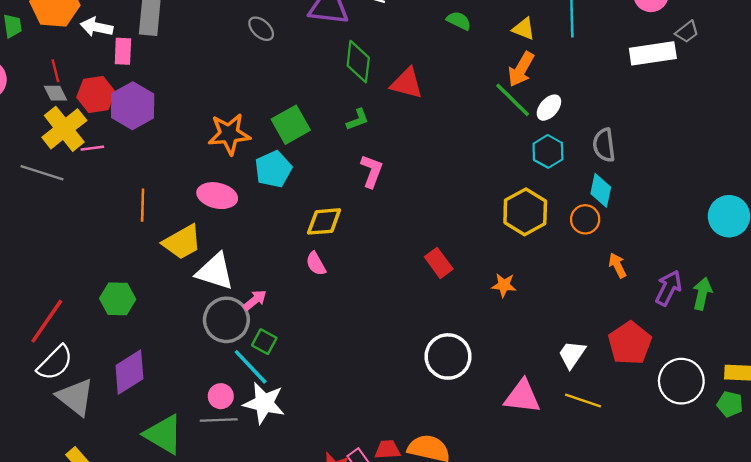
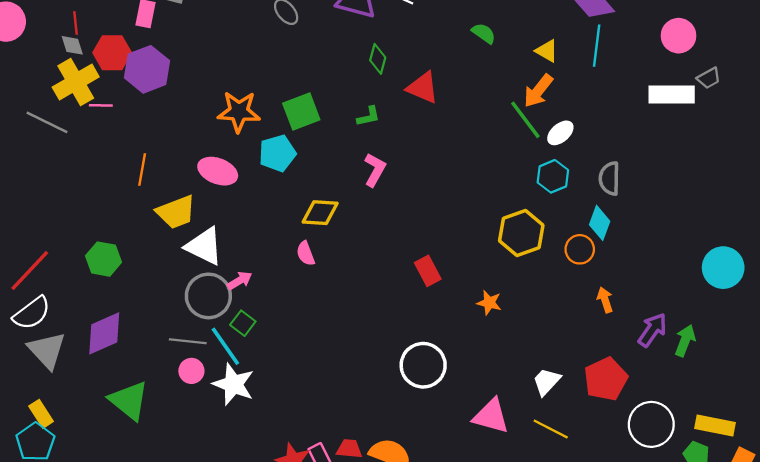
green diamond: (358, 62) -> (378, 59), size x0.7
gray line: (219, 420) -> (188, 341), moved

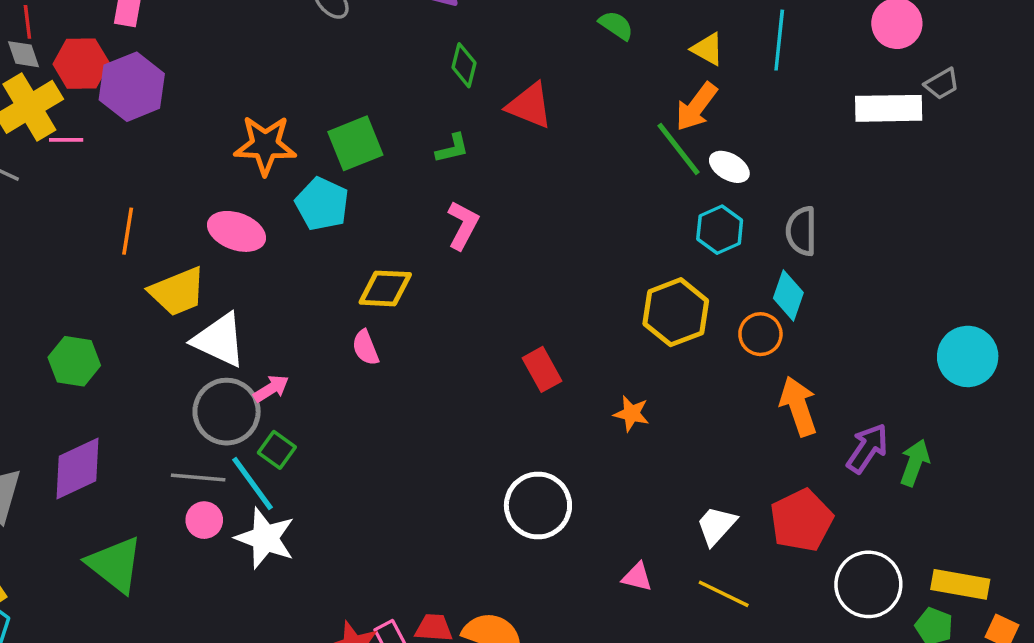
white ellipse: (560, 133) -> (729, 167), turned 72
cyan pentagon: (277, 153) -> (322, 204), turned -30
orange arrow: (605, 300) -> (798, 406), size x1.6
pink triangle: (491, 416) -> (637, 577), size x0.6

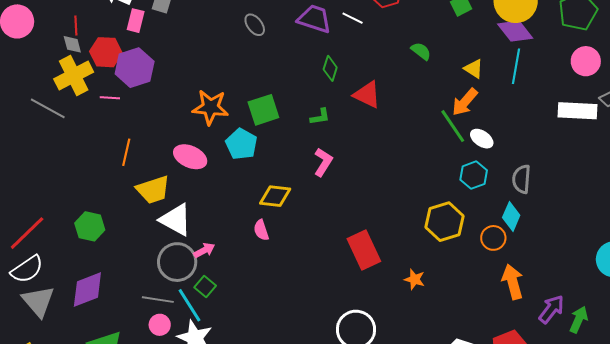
pink line: (66, 140) -> (110, 98), moved
red rectangle: (542, 369) -> (364, 250), size x1.5

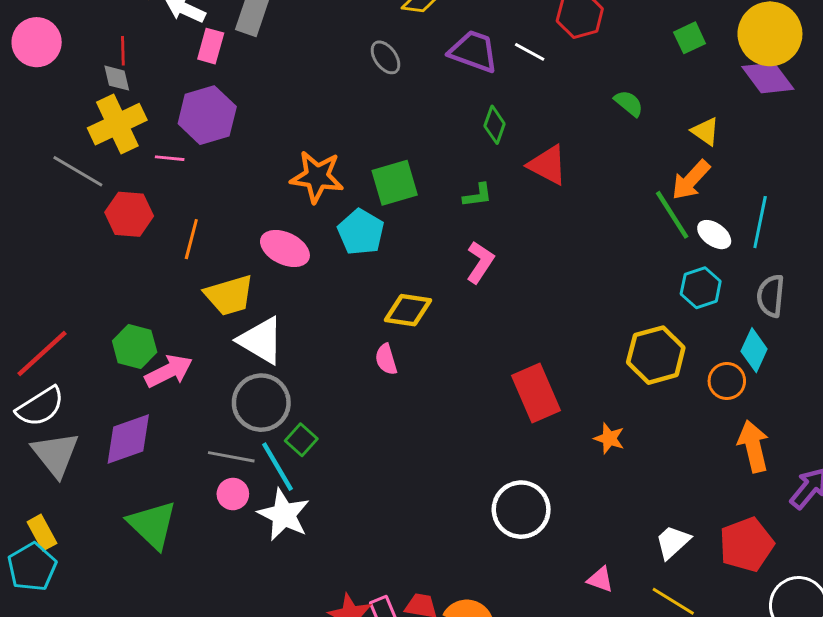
red hexagon: (106, 52) -> (129, 214), moved
cyan line: (516, 66) -> (760, 222), moved
pink arrow: (204, 250) -> (169, 371), moved, size x1.5

